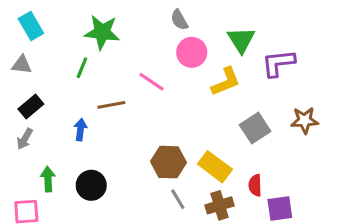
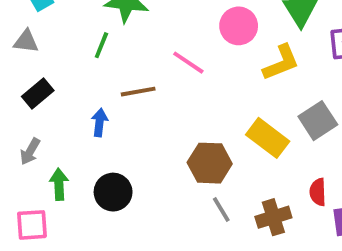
gray arrow: (25, 139) -> (30, 151), moved
yellow rectangle: (215, 167) -> (268, 138), moved

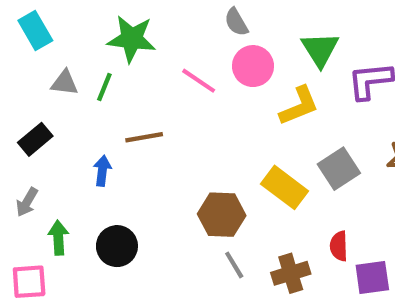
gray triangle: (26, 41) -> (65, 83), moved
pink line: (188, 63) -> (199, 81), moved

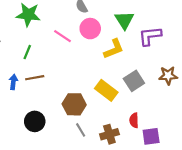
green line: (104, 87) -> (27, 52), moved
brown line: (144, 137) -> (35, 78), moved
black circle: (117, 246) -> (35, 121), moved

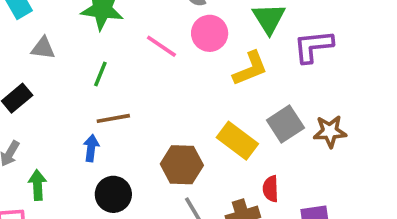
brown star: (168, 76) -> (330, 131), moved
blue arrow: (13, 82) -> (91, 148), moved
red semicircle: (134, 120) -> (271, 189), moved

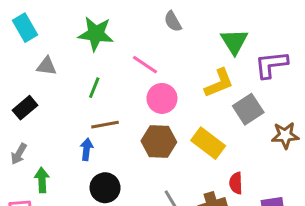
pink circle: (210, 33) -> (162, 98), moved
gray square: (285, 124) -> (248, 109), moved
brown hexagon: (182, 165) -> (159, 142), moved

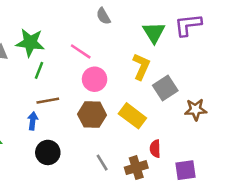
green star: (96, 34) -> (30, 43), moved
purple L-shape: (271, 65) -> (188, 25), moved
yellow L-shape: (219, 83) -> (141, 67), turned -44

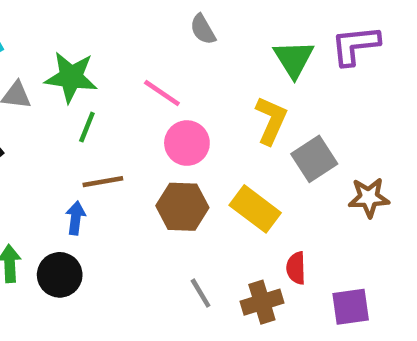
black circle: (48, 152) -> (60, 275), moved

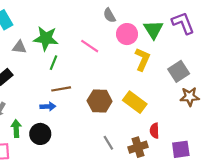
purple L-shape: (355, 45) -> (183, 23), turned 75
pink circle: (187, 143) -> (127, 34), moved
gray square: (314, 159) -> (179, 71), moved
blue arrow: (76, 218) -> (48, 107), turned 80

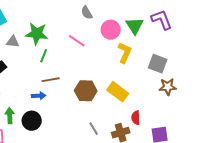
gray semicircle: (109, 15) -> (87, 13), moved
gray square: (179, 71) -> (158, 64), turned -36

